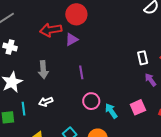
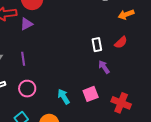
purple line: (81, 72) -> (23, 59), moved
pink circle: (91, 101) -> (27, 89), moved

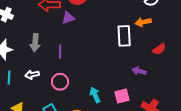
orange arrow: (126, 14) -> (143, 22), moved
white rectangle: (97, 45) -> (124, 36), moved, size x1.5
purple arrow: (104, 67) -> (139, 71), turned -48

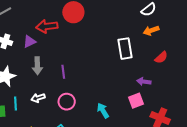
purple triangle: (68, 18) -> (29, 41), moved
orange arrow: (143, 22) -> (151, 30), moved
pink square: (122, 96) -> (136, 101), moved

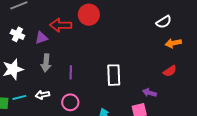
orange arrow: (151, 30) -> (173, 43), moved
white rectangle: (125, 49) -> (114, 75), moved
cyan line: (16, 103) -> (19, 97), turned 72

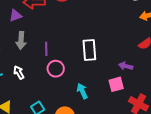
white arrow: (42, 95) -> (19, 73), turned 72
pink circle: (70, 102) -> (56, 69), moved

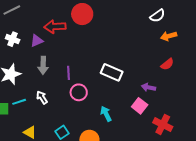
white rectangle: (89, 50) -> (112, 72), turned -60
pink square: (116, 84) -> (140, 106), turned -35

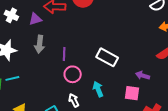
white arrow: (42, 97) -> (74, 100), moved
pink square: (140, 106) -> (132, 93), turned -35
cyan arrow: (106, 114) -> (98, 89), moved

